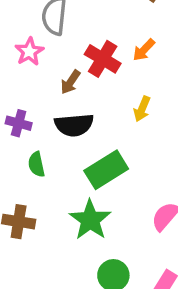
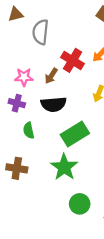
pink star: (29, 52) -> (24, 77), moved, turned 30

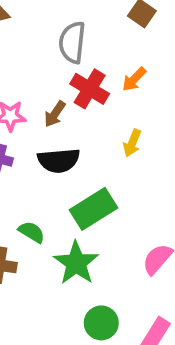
gray semicircle: (41, 32) -> (72, 42), moved
green semicircle: (29, 130) -> (32, 232), moved, turned 133

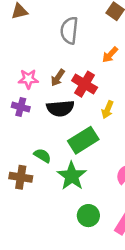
red cross: (90, 89) -> (85, 84), moved
yellow arrow: (132, 143) -> (108, 110), moved

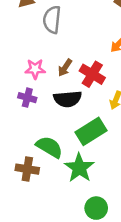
gray semicircle: (69, 30) -> (52, 20), moved
green semicircle: (42, 156) -> (49, 147), size x1.5

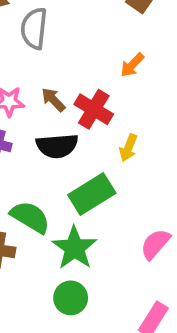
brown arrow: (65, 68) -> (53, 100), turned 102
green circle: (96, 208) -> (71, 298), moved

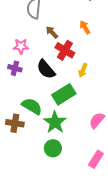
orange arrow: (132, 65) -> (85, 27), turned 104
brown arrow: (53, 100) -> (52, 32), moved
black semicircle: (57, 146) -> (46, 69), turned 55

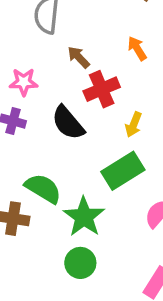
red cross: (65, 50) -> (102, 89), turned 36
green rectangle: (64, 94) -> (123, 171), moved

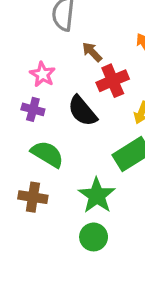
pink star: (24, 82) -> (43, 74), turned 30
green semicircle: (43, 188) -> (47, 154), moved

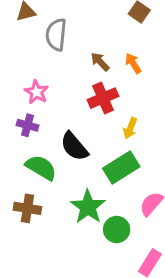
brown arrow: (92, 52) -> (100, 62), moved
black semicircle: (82, 111) -> (74, 146), moved
green circle: (94, 237) -> (117, 229), moved

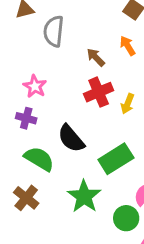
orange arrow: (133, 63) -> (128, 46), moved
yellow arrow: (130, 128) -> (128, 104), moved
brown cross: (27, 208) -> (26, 198), turned 30
green circle: (117, 229) -> (126, 218), moved

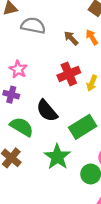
gray semicircle: (54, 31) -> (33, 26), turned 95
brown arrow: (96, 57) -> (71, 38), moved

